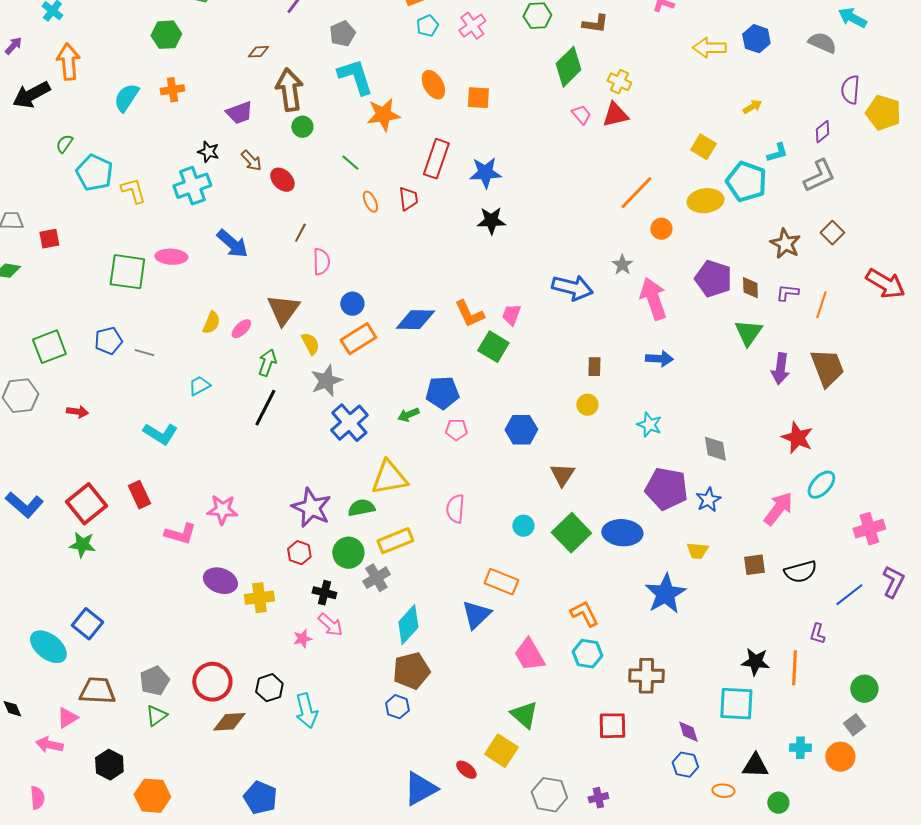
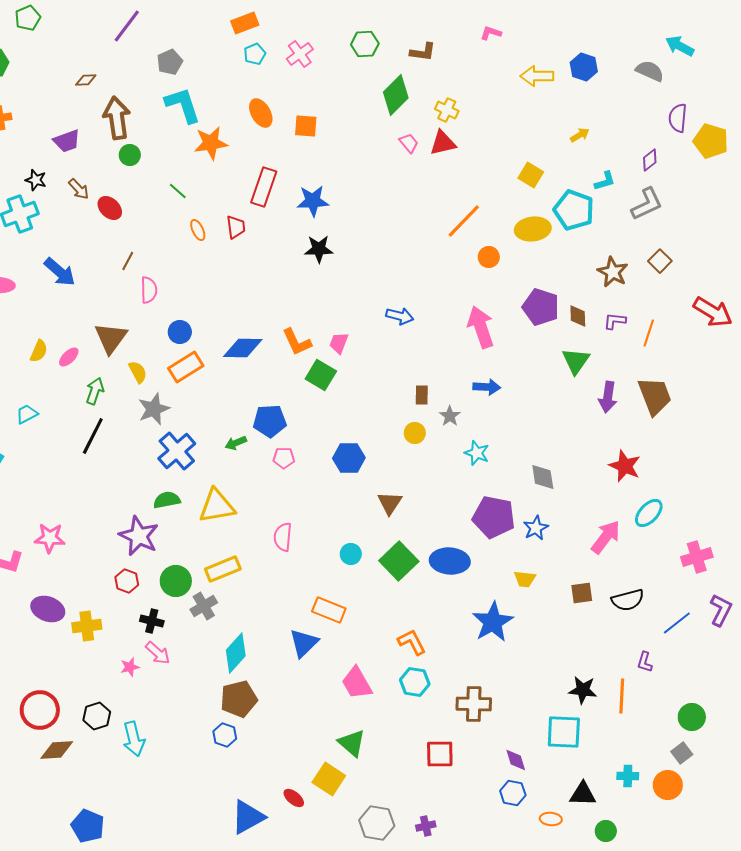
gray star: (622, 265) -> (450, 416), moved
blue arrow: (572, 288) -> (400, 316), size x0.7
green semicircle: (361, 508) -> (167, 500), moved

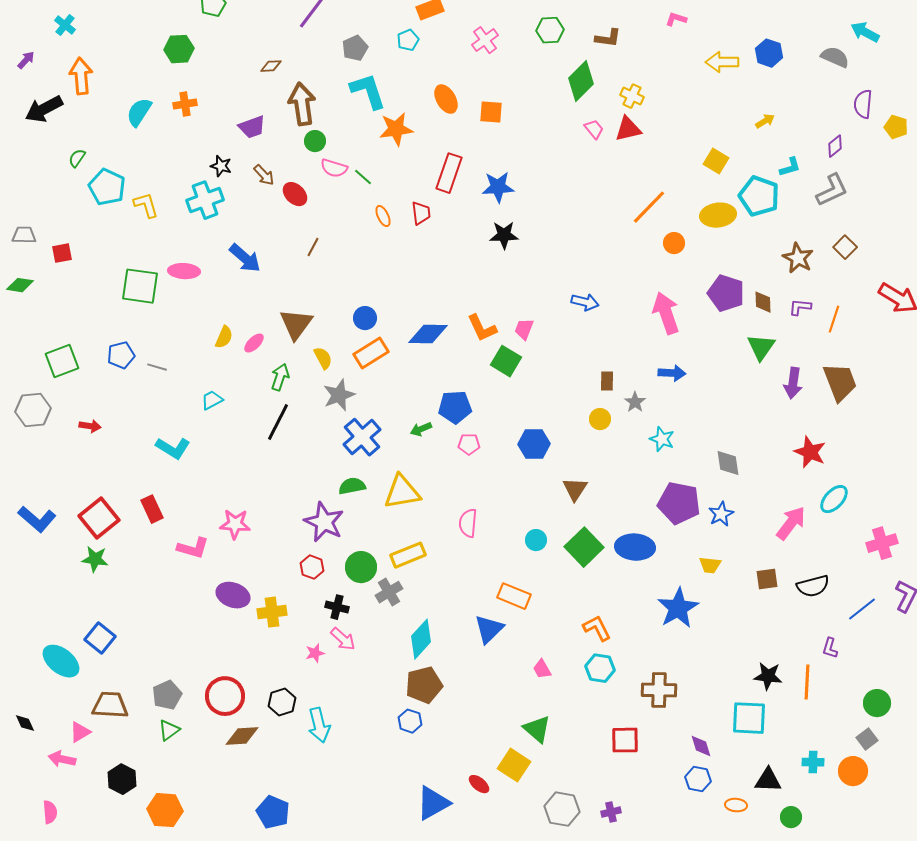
cyan pentagon: (255, 54) -> (408, 40), moved
yellow pentagon: (711, 141) -> (896, 127), size x0.7
pink semicircle: (149, 290) -> (334, 168), moved, turned 108
pink trapezoid: (357, 683) -> (542, 669), size x0.6

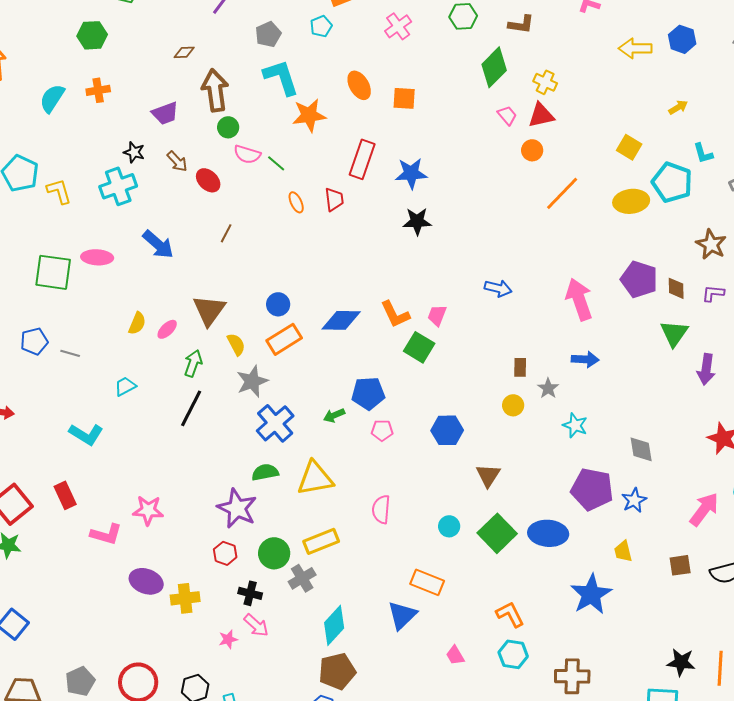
cyan L-shape: (790, 167) -> (703, 153), turned 90
orange circle: (674, 243) -> (532, 150), moved
yellow trapezoid: (710, 565) -> (623, 551), turned 70

